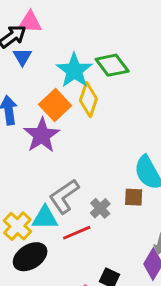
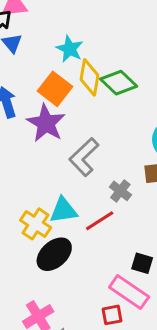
green diamond: (112, 65) -> (119, 83), moved
cyan star: (74, 71) -> (70, 49), size x0.7
gray L-shape: (64, 196) -> (84, 157), moved

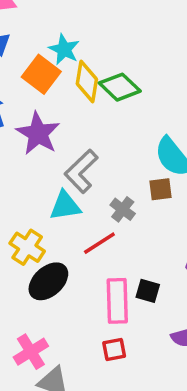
orange square: (55, 89) -> (41, 74), moved
cyan triangle: (63, 210) -> (65, 206), moved
pink rectangle: (129, 292) -> (117, 301), moved, turned 54

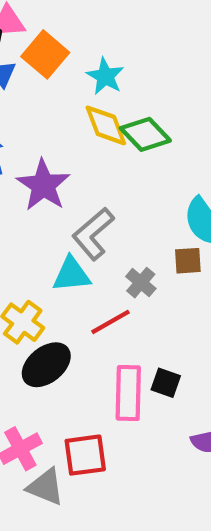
cyan star: (64, 49) -> (105, 76), moved
orange square: (41, 74) -> (45, 54), moved
yellow diamond: (87, 81) -> (106, 125), turned -33
red square: (114, 349) -> (85, 455), moved, size x1.5

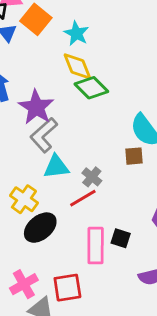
green diamond: (145, 134) -> (91, 88), moved
gray L-shape: (93, 234) -> (44, 135), moved
gray cross: (141, 283) -> (92, 177), moved

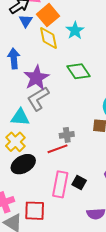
yellow diamond: (77, 66) -> (48, 38), moved
cyan triangle: (56, 167) -> (20, 117), moved
gray cross: (92, 177) -> (67, 135), turned 32

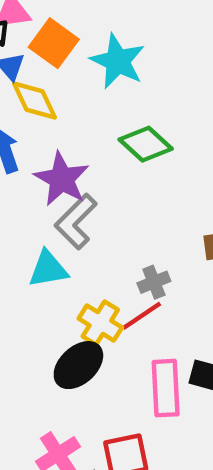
cyan star: (75, 30) -> (118, 61), size x1.4
yellow diamond: (48, 38) -> (35, 101), moved
yellow cross: (15, 142) -> (100, 323), moved

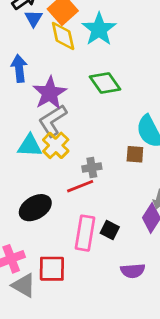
yellow diamond: (35, 101) -> (63, 36), moved
yellow cross: (100, 323) -> (56, 145), moved

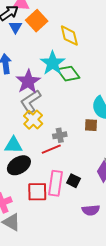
cyan star: (99, 29) -> (53, 63), moved
yellow diamond: (63, 36) -> (69, 36), moved
cyan triangle: (30, 146) -> (13, 145), moved
red square: (52, 269) -> (37, 192), moved

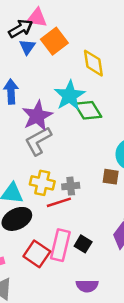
yellow cross: (33, 120) -> (42, 183), moved, turned -36
red square: (37, 192) -> (37, 254), turned 30
purple semicircle: (91, 210) -> (87, 286), moved

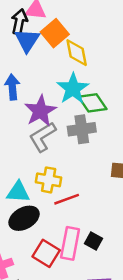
black arrow: (21, 29) -> (19, 22), turned -45
blue triangle: (27, 47) -> (27, 40), size x1.5
yellow diamond: (93, 63) -> (77, 53), moved
gray cross: (71, 186) -> (82, 129), moved, size x1.5

